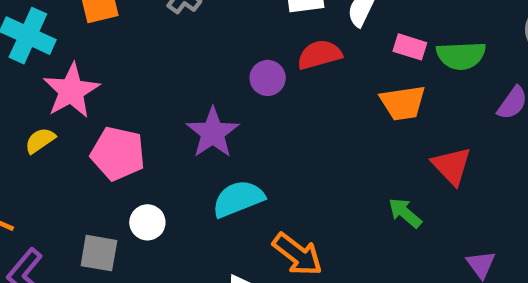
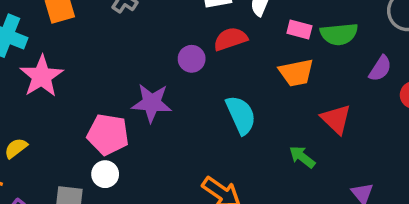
purple star: (213, 133) -> (152, 103), turned -30
yellow semicircle: (40, 140) -> (16, 148), moved
pink pentagon: (118, 153) -> (108, 134), moved
cyan semicircle: (238, 199) -> (241, 115), moved, turned 90

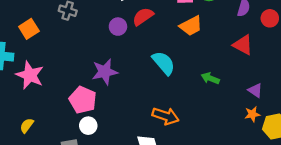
purple circle: (192, 59) -> (118, 27), moved
red triangle: (336, 119) -> (243, 45), moved
pink pentagon: (108, 134) -> (83, 100), turned 30

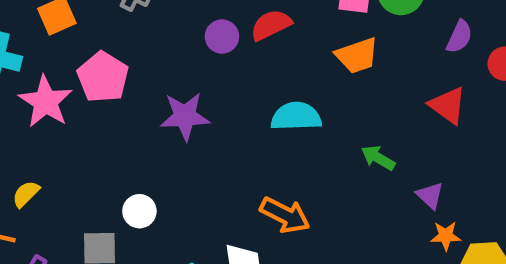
cyan semicircle: (164, 63) -> (296, 116), turned -60
purple triangle: (255, 90) -> (430, 195), moved
pink pentagon: (83, 100) -> (103, 77), moved

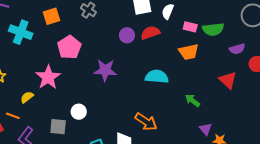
purple semicircle: (459, 37) -> (237, 49), turned 42
pink star: (46, 102) -> (48, 77), moved
purple triangle: (430, 195) -> (206, 129), moved

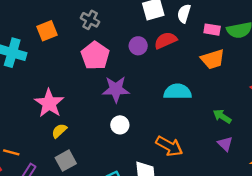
pink pentagon: (69, 47) -> (95, 56), moved
yellow semicircle: (27, 97) -> (59, 131), moved
white circle: (79, 112) -> (120, 125), moved
gray square: (58, 127) -> (66, 161), turned -30
purple triangle: (206, 129) -> (225, 144), moved

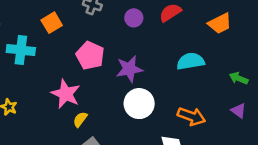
purple circle: (138, 46) -> (134, 18), moved
pink pentagon: (95, 56) -> (90, 56), moved
white circle: (120, 125) -> (139, 104), size x1.6
purple triangle: (225, 144) -> (239, 111), moved

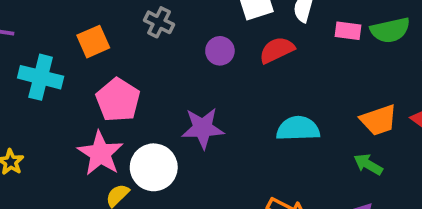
orange trapezoid: (220, 23) -> (379, 120), moved
pink pentagon: (90, 56) -> (118, 100), moved
white circle: (139, 104) -> (154, 167), moved

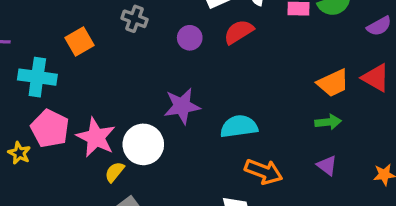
pink pentagon: (118, 100) -> (50, 128), moved
cyan semicircle: (298, 129) -> (239, 126), moved
green arrow: (368, 164) -> (328, 122), turned 150

